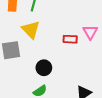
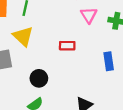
pink triangle: (90, 32) -> (89, 15), moved

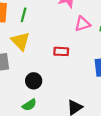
pink triangle: (89, 15) -> (82, 24), turned 42

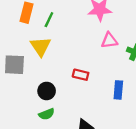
red rectangle: (61, 51) -> (81, 75), moved
green semicircle: (29, 105) -> (47, 114), moved

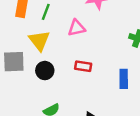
pink triangle: (109, 40) -> (77, 28), moved
black circle: (47, 91) -> (45, 71), moved

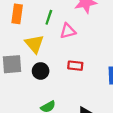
green line: (46, 12) -> (49, 17), moved

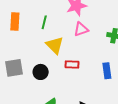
pink triangle: (68, 31) -> (81, 29), moved
yellow triangle: (34, 44) -> (55, 45), moved

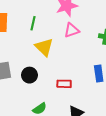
red rectangle: (72, 65) -> (64, 84), moved

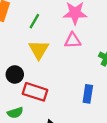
red rectangle: (64, 84) -> (35, 92), moved, size x1.5

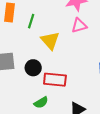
green line: (34, 21) -> (31, 21), moved

